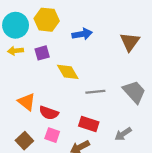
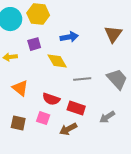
blue arrow: (82, 34) -> (69, 37), moved
yellow arrow: (16, 51) -> (10, 57), moved
red semicircle: (49, 113) -> (51, 99), moved
brown square: (24, 141) -> (18, 123), turned -35

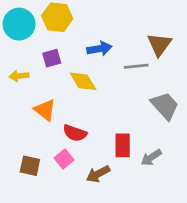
gray line: (82, 79) -> (136, 66), moved
orange triangle: (20, 88) -> (45, 110), moved
red rectangle: (76, 108) -> (123, 145), moved, turned 72
pink square: (43, 118) -> (64, 159), turned 32

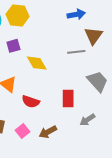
blue arrow: (99, 49) -> (76, 14), moved
red rectangle: (123, 145) -> (68, 99), moved
pink square: (64, 159) -> (23, 131), moved

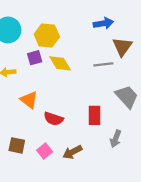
yellow hexagon: (17, 15) -> (47, 36), moved
yellow diamond: (37, 63) -> (60, 63), moved
gray arrow: (87, 120) -> (116, 139), turned -35

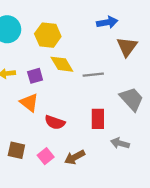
purple square: (35, 58) -> (35, 76), moved
gray line: (103, 64) -> (93, 75), moved
gray arrow: (116, 139) -> (120, 143), turned 84

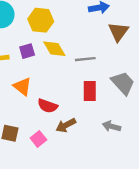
purple square: (35, 76) -> (27, 51), moved
red rectangle: (98, 119) -> (90, 91), moved
brown arrow: (75, 157) -> (66, 125), moved

